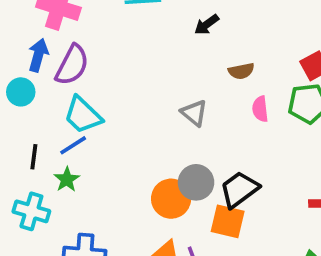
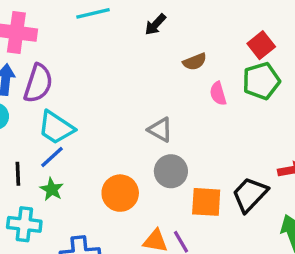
gray triangle: (194, 113) -> (160, 130), moved
black trapezoid: (239, 189) -> (250, 194), moved
orange circle: (171, 199) -> (120, 193), moved

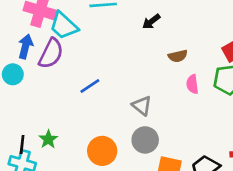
cyan trapezoid: (56, 128) -> (64, 26), moved
blue line: (52, 157) -> (90, 86), moved
black line: (18, 174) -> (22, 144), moved

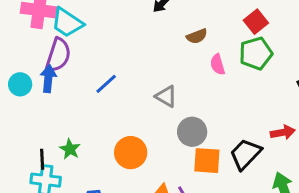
blue arrow: (25, 46) -> (48, 79), moved
gray circle: (145, 140) -> (192, 132), moved

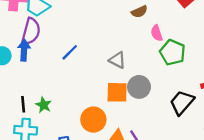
green pentagon: (256, 53) -> (172, 52), moved, turned -30
orange circle: (131, 153) -> (93, 120), moved
black line: (42, 159) -> (23, 104), moved
orange square: (207, 161) -> (117, 92), moved

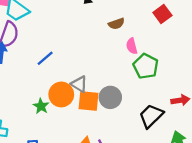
gray triangle: (117, 60) -> (79, 84), moved
green star: (44, 105) -> (41, 106), moved
orange circle: (93, 120) -> (61, 94), moved

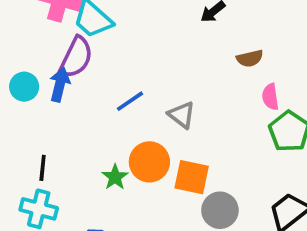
gray triangle: (79, 84) -> (182, 115), moved
gray circle: (110, 97) -> (220, 210), moved

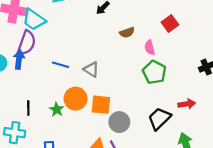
pink semicircle: (270, 97) -> (150, 47), moved
blue line: (130, 101) -> (61, 65), turned 56
black line: (43, 168) -> (28, 108), moved

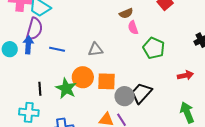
pink semicircle: (150, 47) -> (133, 28), moved
blue line: (61, 65) -> (57, 49), moved
gray triangle: (91, 69) -> (95, 49), turned -35
green star: (57, 109) -> (66, 88), size x1.5
black trapezoid: (159, 119) -> (141, 93), moved

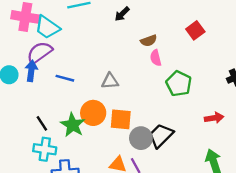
purple semicircle: (34, 29) -> (39, 53), turned -145
black line: (40, 89) -> (42, 123), turned -32
cyan cross: (29, 112) -> (45, 149), moved

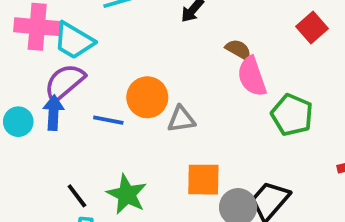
brown semicircle: (149, 41) -> (238, 50), turned -126
pink semicircle: (156, 58) -> (252, 76), size x1.5
orange circle: (93, 113) -> (147, 97), moved

